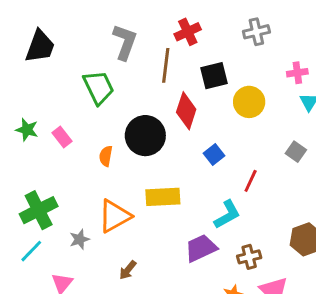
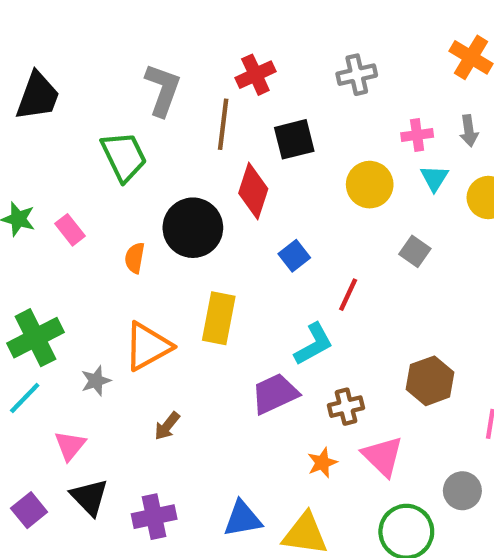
yellow circle: (249, 102) -> (370, 185), moved
yellow rectangle: (163, 197) -> (219, 318), turned -76

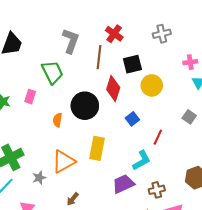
red cross: (255, 75) -> (114, 34), turned -30
yellow circle: (370, 185) -> (152, 85), moved
pink rectangle: (70, 230) -> (30, 97), moved, turned 56

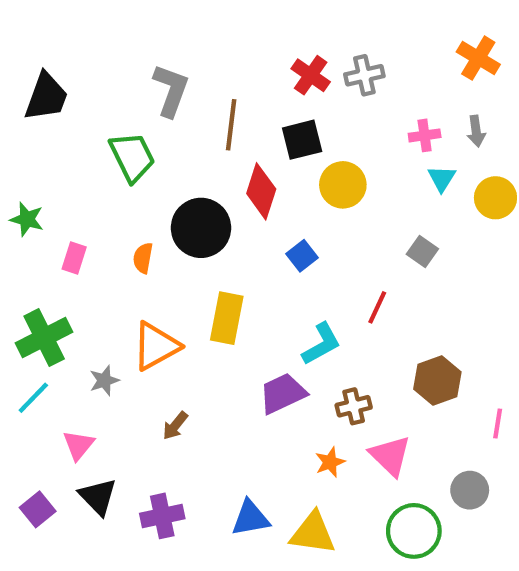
red cross: (114, 34) -> (311, 75), moved
pink rectangle: (30, 97) -> (74, 258), moved
red line: (158, 137) -> (377, 307), moved

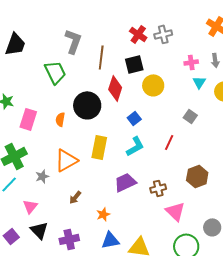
pink rectangle: (74, 258) -> (28, 119), size x1.5
cyan L-shape: (321, 344) -> (135, 146), moved
orange star: (330, 462) -> (103, 214), moved

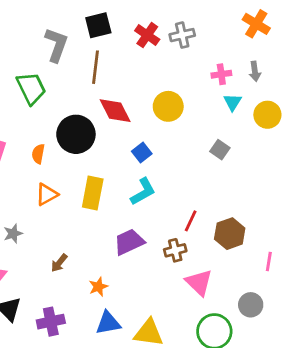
black square: (134, 64) -> (98, 25), moved
red diamond: (115, 88) -> (115, 111), turned -45
red line: (169, 142) -> (191, 221), moved
orange triangle: (66, 160) -> (47, 194), moved, size x0.7

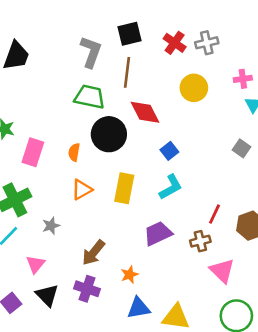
green trapezoid: (31, 88) -> (90, 97), moved, turned -52
yellow circle: (168, 106) -> (194, 88), moved
brown arrow: (59, 263) -> (93, 253), size x1.5
purple cross: (51, 322) -> (87, 289), moved, turned 30

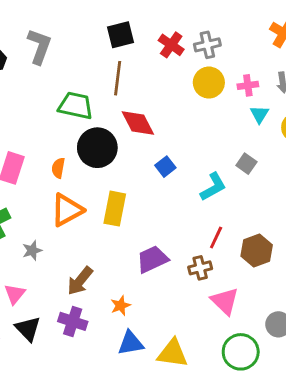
gray L-shape: (91, 52) -> (39, 46), moved
yellow circle: (194, 88) -> (209, 83), moved
cyan L-shape: (171, 187) -> (213, 187), moved
orange triangle: (82, 190) -> (67, 210), size x1.4

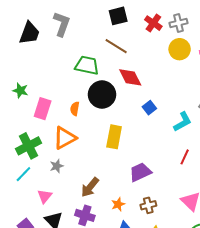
brown line: (118, 78) -> (116, 46), turned -65
orange triangle: (67, 210) -> (65, 138), moved
brown cross: (200, 268) -> (148, 205), moved

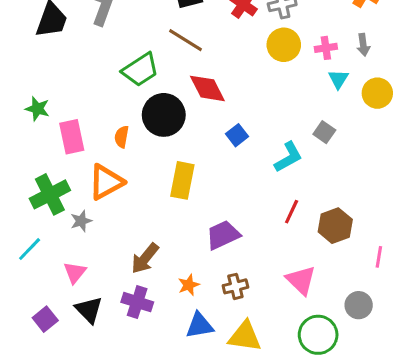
green trapezoid: (87, 65) -> (140, 70), turned 135
pink rectangle: (43, 109) -> (72, 137), turned -30
gray star: (57, 166) -> (81, 221), moved
cyan line: (23, 174) -> (30, 249), moved

